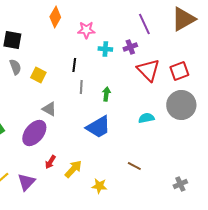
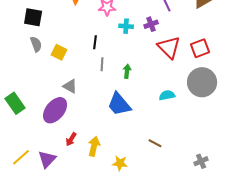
blue trapezoid: (98, 127) -> (119, 104), turned 80
yellow arrow: (73, 169) -> (94, 146), turned -30

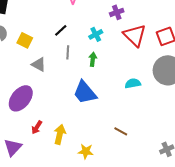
cyan cross: (126, 26) -> (96, 34), moved, turned -32
black line: (95, 42) -> (61, 30), turned 40
gray triangle: (70, 86) -> (39, 64), moved

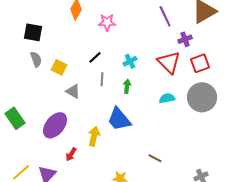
purple cross: (117, 12) -> (185, 39), moved
cyan semicircle: (133, 83) -> (167, 98), moved
yellow arrow: (60, 134) -> (94, 136), moved

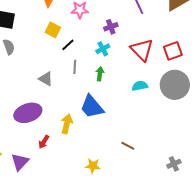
purple cross: (185, 39) -> (111, 27), moved
yellow square: (59, 67) -> (53, 30), moved
purple ellipse: (55, 125) -> (28, 113), turned 32

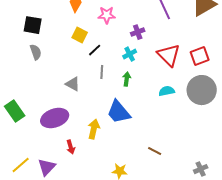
red arrow: (44, 142) -> (71, 147), turned -48

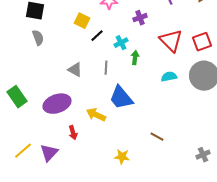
cyan cross: (130, 54) -> (121, 43), moved
gray line: (102, 72) -> (106, 68), moved
green arrow: (127, 79) -> (135, 58), moved
yellow arrow: (94, 129) -> (96, 115), turned -78

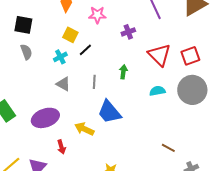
cyan cross: (121, 43) -> (60, 57), moved
brown line: (157, 137) -> (168, 148), moved

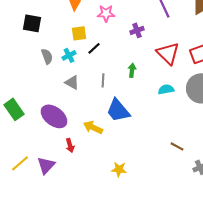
yellow square: (70, 35) -> (79, 33), turned -35
gray semicircle: (26, 52) -> (47, 56), moved
purple ellipse: (45, 118) -> (54, 116), turned 56

